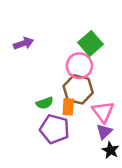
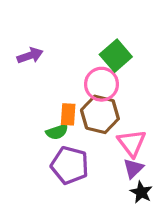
orange rectangle: (68, 107) -> (68, 114), moved

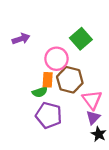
pink circle: (102, 84) -> (56, 59), moved

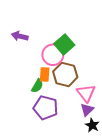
purple arrow: (21, 39) -> (20, 36), turned -147
green square: (81, 39) -> (64, 44), moved
green semicircle: (40, 92) -> (37, 86), turned -40

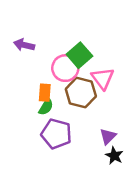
orange rectangle: (45, 74) -> (45, 93), moved
pink triangle: (86, 93) -> (103, 78), moved

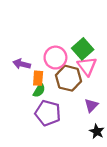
purple arrow: (24, 45) -> (22, 64), moved
green square: (79, 55) -> (83, 49), moved
purple triangle: (108, 136) -> (91, 105), moved

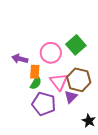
pink triangle: (87, 66) -> (59, 82), moved
brown hexagon: (68, 78) -> (79, 80), moved
purple triangle: (91, 105) -> (71, 97), moved

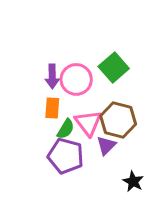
purple arrow: (20, 59) -> (52, 76), moved, turned -105
green semicircle: (36, 83) -> (66, 129), moved

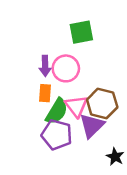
green square: (114, 67) -> (81, 32), moved, turned 30
green semicircle: (66, 129) -> (57, 111), size x1.5
purple triangle: (106, 145) -> (92, 126), size x1.5

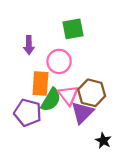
purple arrow: (45, 66) -> (29, 45), moved
orange rectangle: (45, 93) -> (40, 84), size x1.5
purple pentagon: (57, 135) -> (28, 113), moved

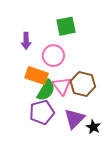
orange rectangle: (40, 84) -> (37, 76), turned -75
purple pentagon: (28, 113) -> (42, 112), moved, turned -30
purple triangle: (82, 113) -> (74, 119), moved

